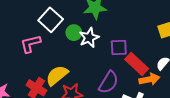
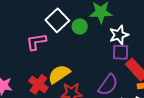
green circle: (74, 33) -> (80, 26), moved
white star: (89, 38) -> (119, 35), moved

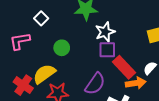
white square: (57, 20) -> (41, 18), size x0.6
green circle: (80, 26) -> (62, 48), moved

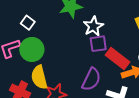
green circle: (62, 48) -> (32, 49), moved, size x1.5
yellow semicircle: (44, 74) -> (39, 77), turned -60

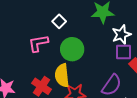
green circle: (32, 49) -> (72, 49), moved

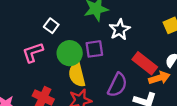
purple square: (123, 52) -> (94, 49), moved
yellow semicircle: (62, 75) -> (77, 75), moved

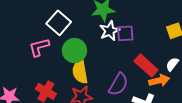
white square: (51, 26) -> (59, 23), size x1.6
white star: (120, 30) -> (110, 31), moved
purple square: (94, 49) -> (125, 33), moved

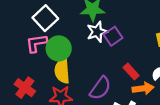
purple square: (125, 33) -> (113, 36), turned -36
pink L-shape: (39, 47) -> (36, 43), moved
red rectangle: (146, 65) -> (131, 72), size x0.7

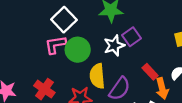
white star: (97, 32) -> (114, 45), moved
yellow semicircle: (62, 71) -> (97, 76), moved
orange arrow: (143, 88) -> (162, 88), turned 84

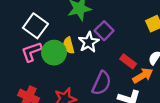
yellow semicircle: (97, 76) -> (69, 45), moved, size x0.7
orange arrow: (162, 88) -> (143, 76), turned -96

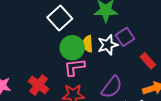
pink L-shape: (32, 52) -> (74, 67), moved
red rectangle: (128, 61) -> (148, 61), moved

